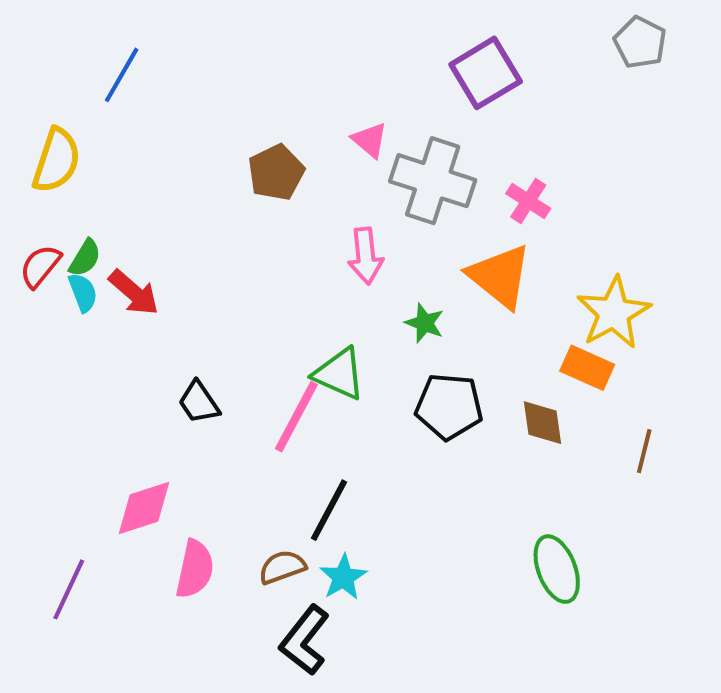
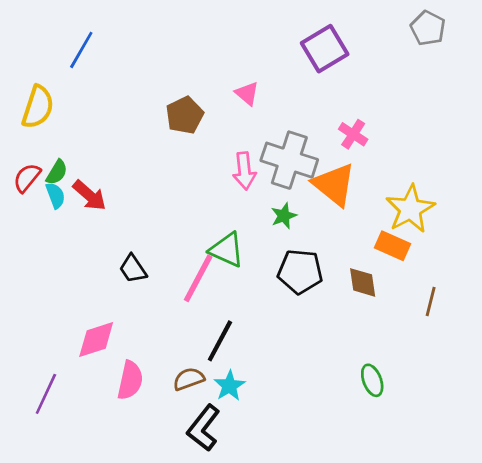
gray cross: (433, 181) -> (289, 160), moved
green star: (425, 323) -> (284, 216), turned 30
green ellipse: (557, 569) -> (372, 380), size x0.7

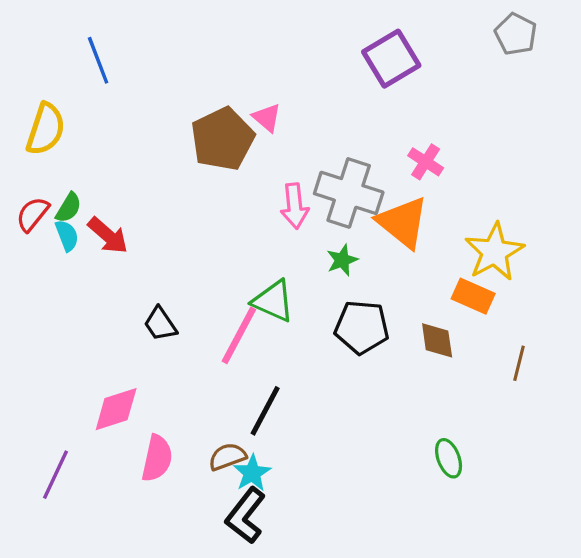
blue line: (81, 50) -> (98, 60), turned -51
pink triangle: (247, 93) -> (267, 118), moved
brown pentagon: (185, 115) -> (223, 139), size x1.4
cyan star: (229, 386) -> (252, 473), moved

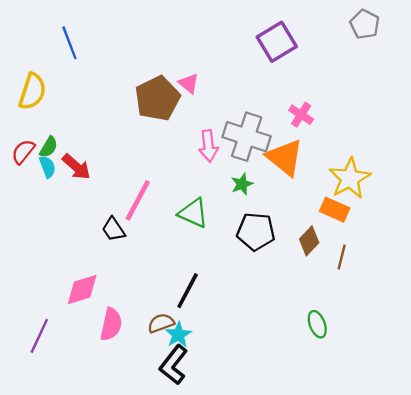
pink line: (239, 335) -> (138, 200), moved
brown diamond: (437, 340) -> (309, 241), turned 52
brown line: (519, 363) -> (342, 257), moved

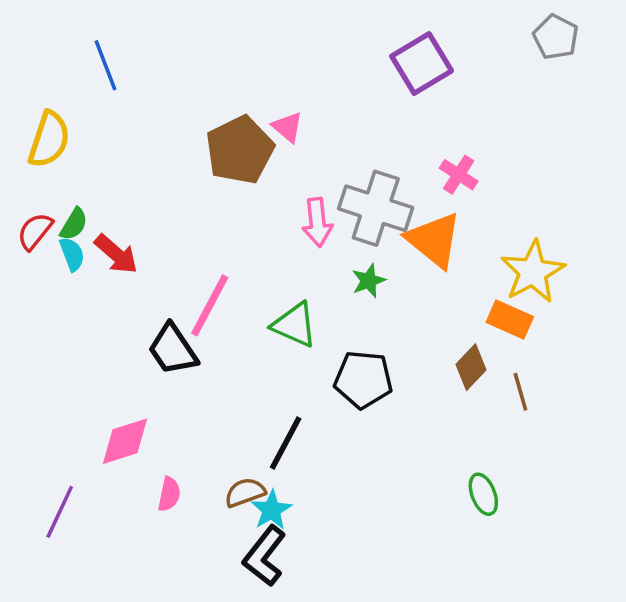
black trapezoid: (113, 229) -> (173, 349), size x1.4
black pentagon: (256, 232) -> (363, 379), moved
brown line: (342, 257) -> (520, 392), turned -30
pink semicircle: (111, 324) -> (169, 494), size x0.7

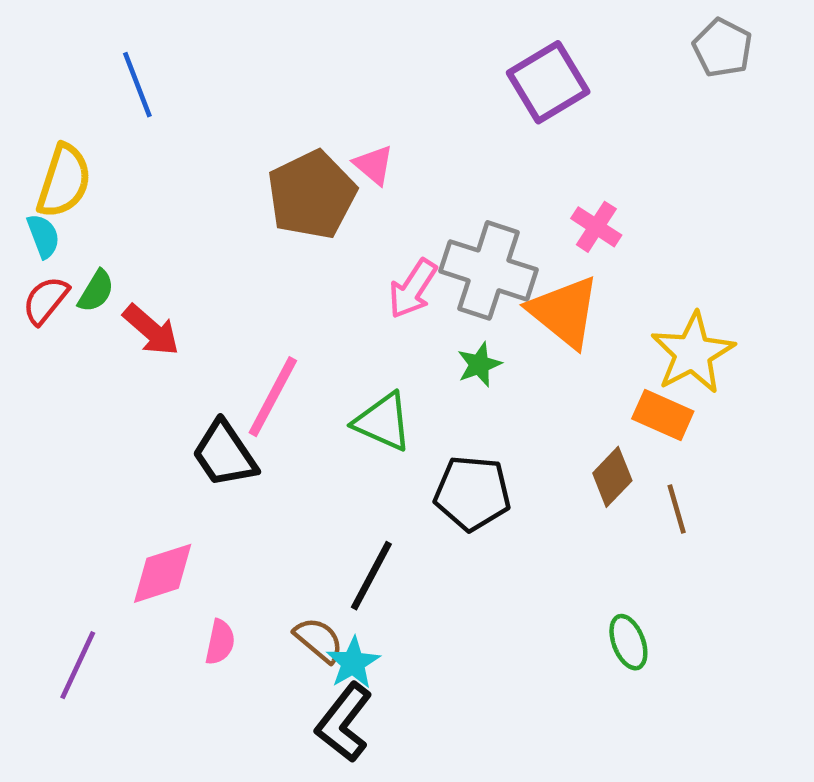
pink arrow: (317, 222) -> (413, 289), turned 39
cyan semicircle: (72, 254) -> (43, 236), moved
brown semicircle: (245, 492) -> (319, 640), turned 60

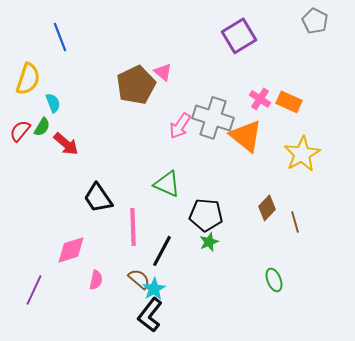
cyan semicircle: (43, 236) -> (53, 103), moved
green star: (479, 364) -> (209, 242), moved
pink line: (273, 397) -> (133, 227), moved, turned -30
orange rectangle: (663, 415) -> (289, 102), moved

